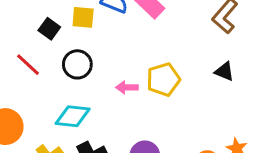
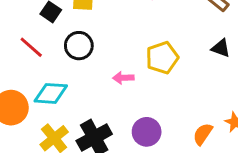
pink arrow: (127, 87) -> (123, 78), moved
cyan diamond: (73, 116) -> (51, 93), moved

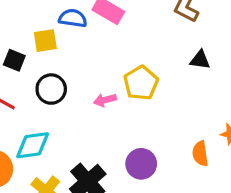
pink arrow: (123, 78) -> (105, 100), moved
orange semicircle: (203, 134) -> (200, 154), turned -30

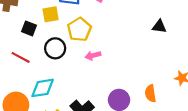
yellow pentagon: (141, 83) -> (79, 29), moved
orange semicircle: (200, 154) -> (150, 93), moved

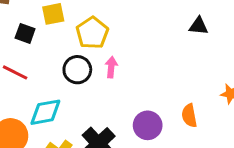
black circle: (55, 48) -> (77, 70), moved
pink arrow: (93, 55) -> (111, 67), turned 112

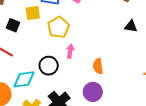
black circle: (77, 70) -> (49, 66), moved
orange semicircle: (189, 116) -> (98, 66), moved

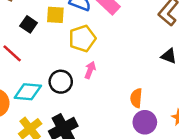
orange semicircle: (98, 66) -> (136, 98), moved
purple circle: (93, 92) -> (145, 122), moved

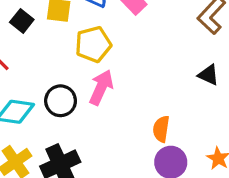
pink arrow: (90, 70) -> (101, 87), size x1.5

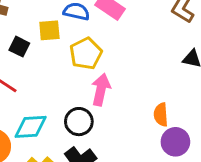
black circle: (61, 101) -> (79, 122), moved

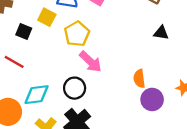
yellow square: (49, 30) -> (47, 17), turned 36
pink arrow: (101, 90) -> (90, 62), turned 125

